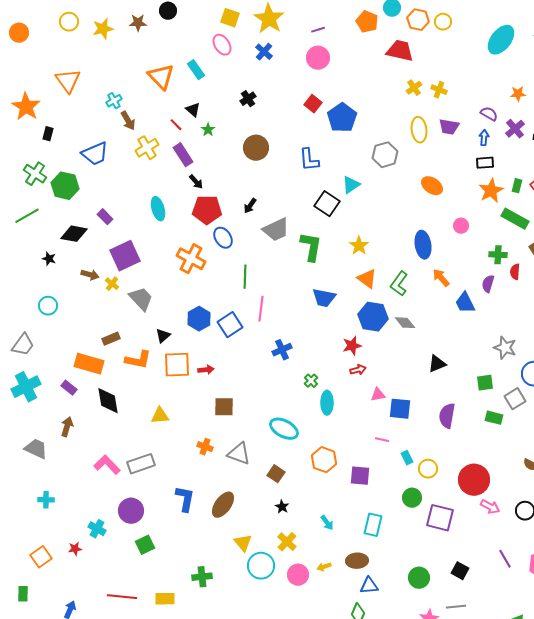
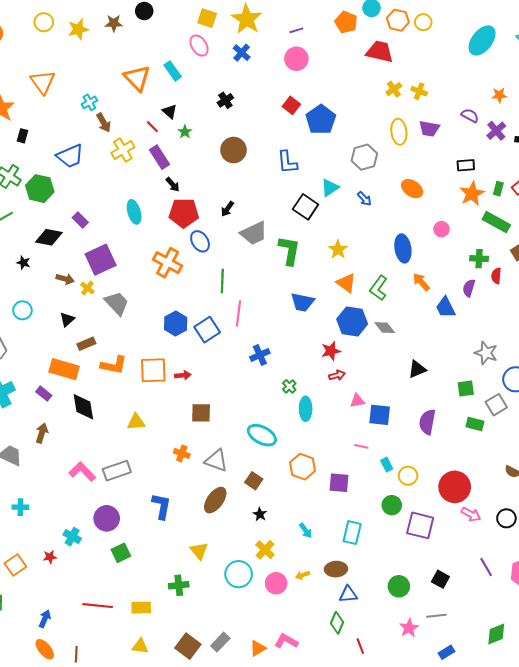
blue arrow: (484, 138) -> (364, 199), moved, turned 133
black triangle: (163, 336) -> (67, 319), moved
brown ellipse: (223, 505) -> (215, 500), moved
yellow triangle: (243, 543) -> (199, 551), moved

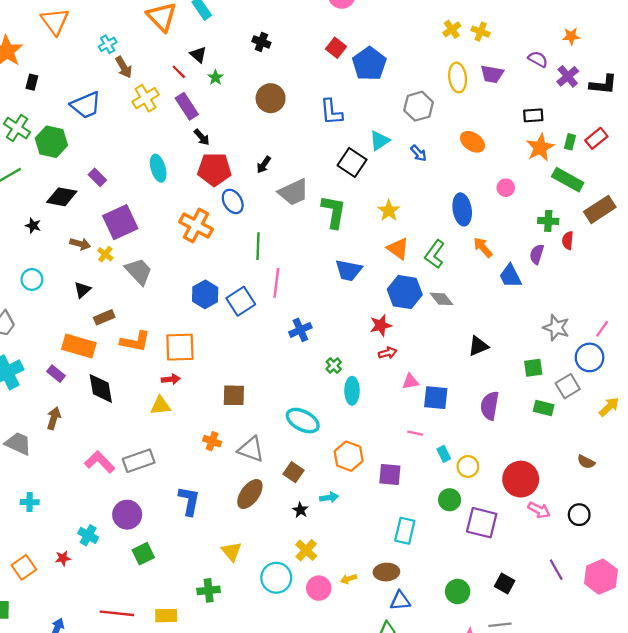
black cross: (225, 100) -> (261, 42), turned -35
red arrow: (183, 375) -> (171, 379), moved
cyan arrow: (306, 531) -> (329, 497), moved, turned -63

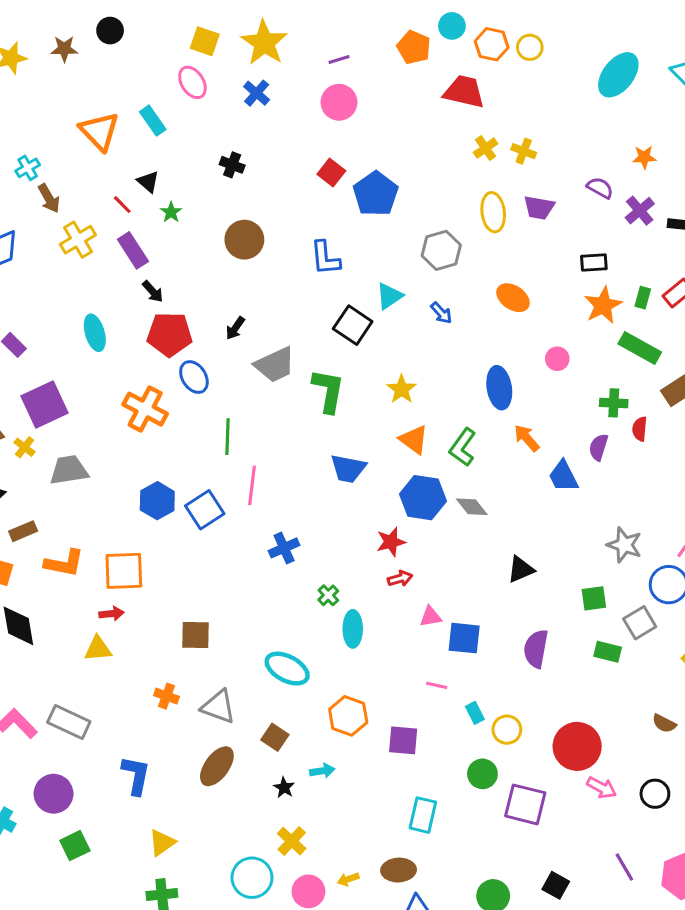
gray trapezoid: (139, 271) -> (69, 470), turned -56
gray rectangle: (139, 461) -> (69, 722), turned 44
yellow triangle: (232, 551) -> (162, 843), moved, turned 35

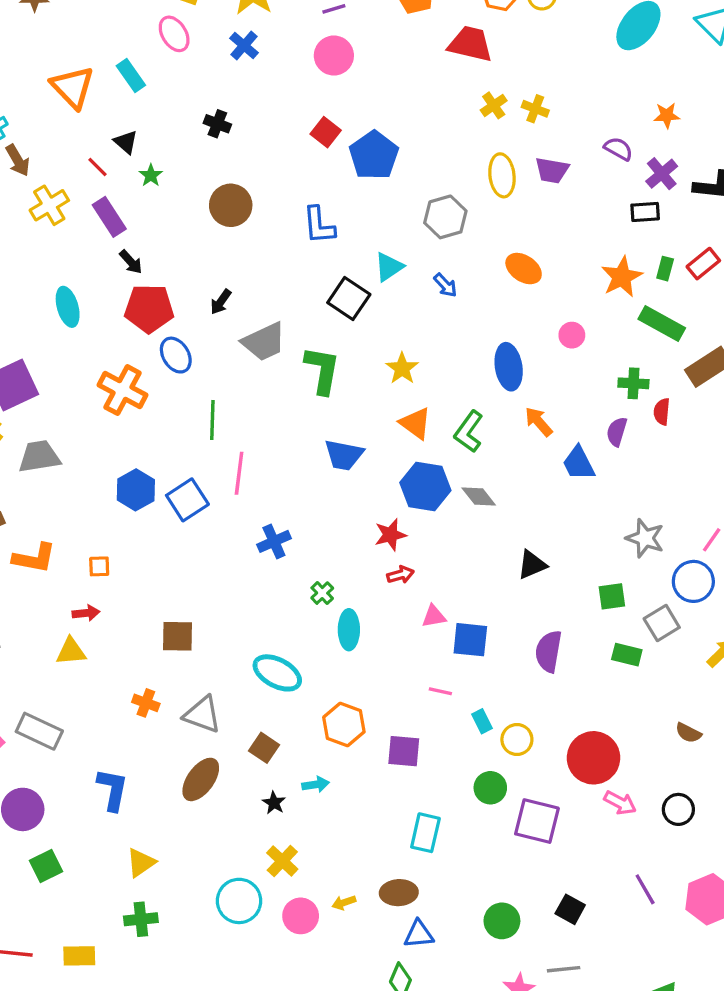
black rectangle: (594, 263) -> (645, 212), moved
orange square: (124, 571) -> (99, 566), size x0.5

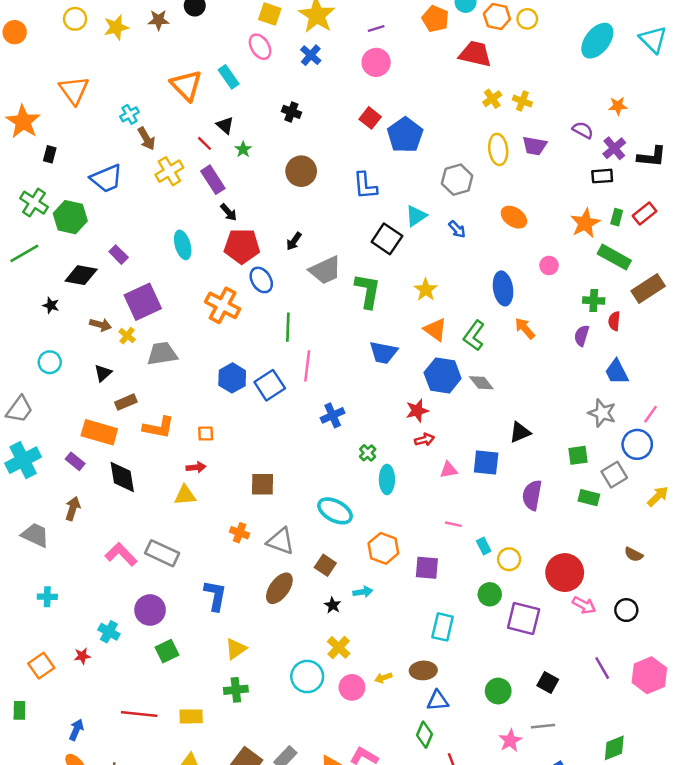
blue trapezoid: (579, 463) -> (617, 372), moved
blue square: (470, 640) -> (486, 463), moved

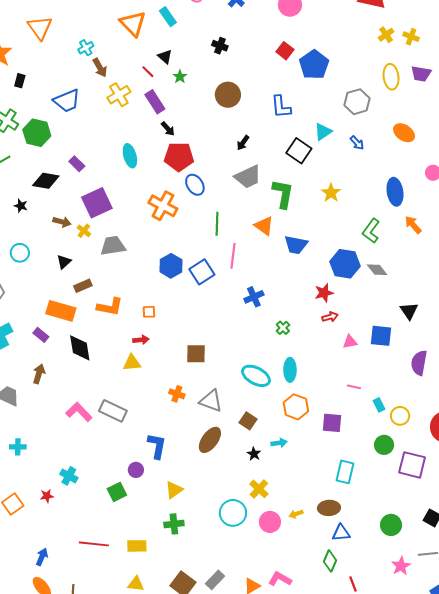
black arrow: (294, 241) -> (243, 143), moved
orange triangle: (435, 330) -> (264, 226), moved
black triangle: (520, 432) -> (409, 311), turned -42
cyan ellipse: (387, 479) -> (290, 370), moved
purple circle: (150, 610) -> (136, 470), moved, size x0.6

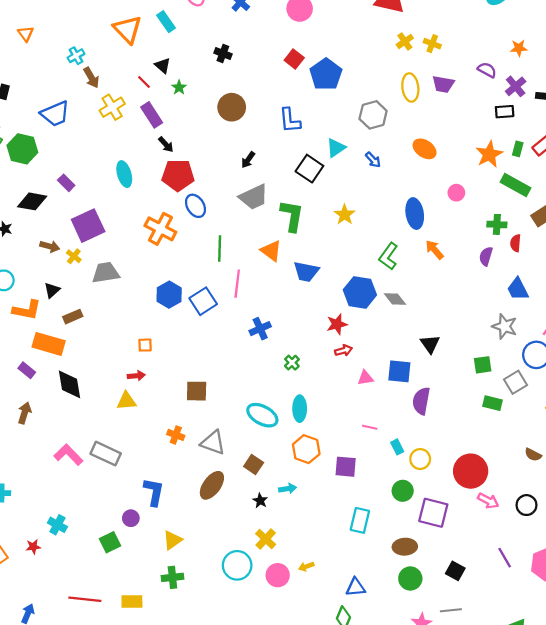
orange triangle: (40, 28) -> (26, 34), size x0.6
orange L-shape: (110, 307) -> (27, 310), moved
purple semicircle: (419, 363) -> (421, 401), moved
brown ellipse: (329, 508) -> (405, 547), moved

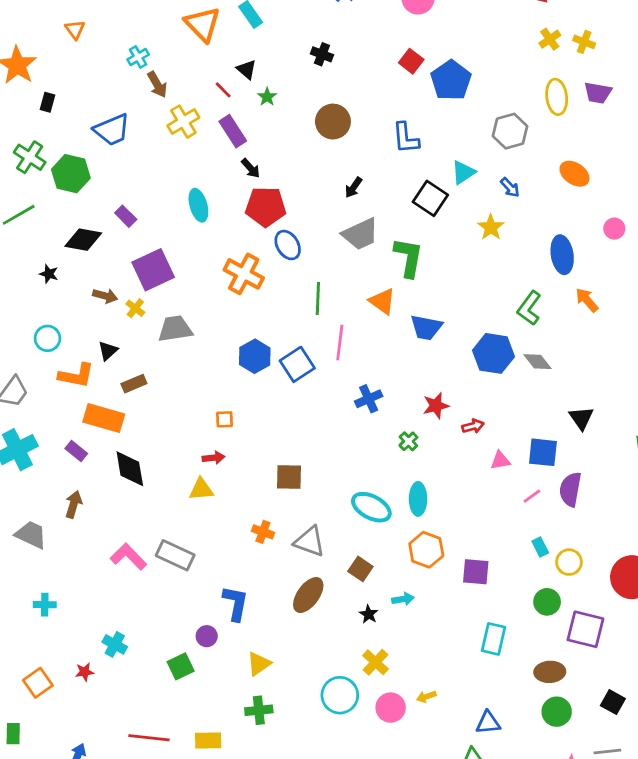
yellow star: (345, 215) -> (491, 227), moved
red star: (337, 324) -> (436, 406), moved
pink line: (370, 427) -> (532, 496), moved, turned -48

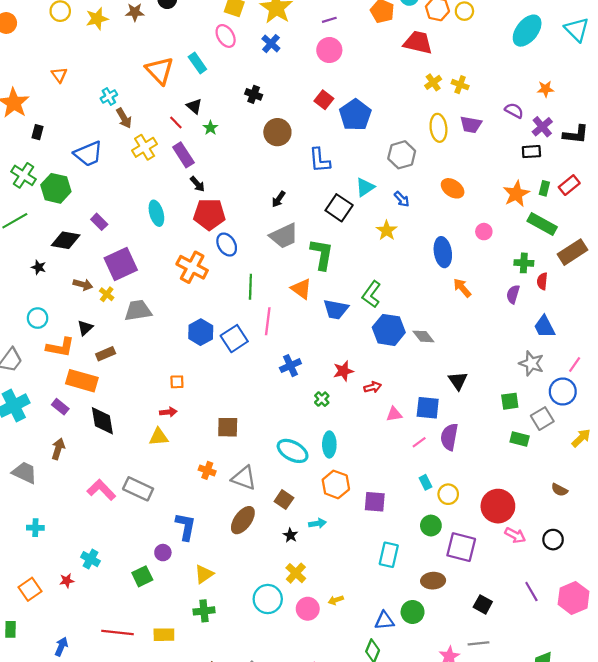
brown circle: (333, 122) -> (277, 132), moved
green L-shape: (529, 308) -> (371, 294), moved
green circle: (557, 712) -> (413, 612), moved

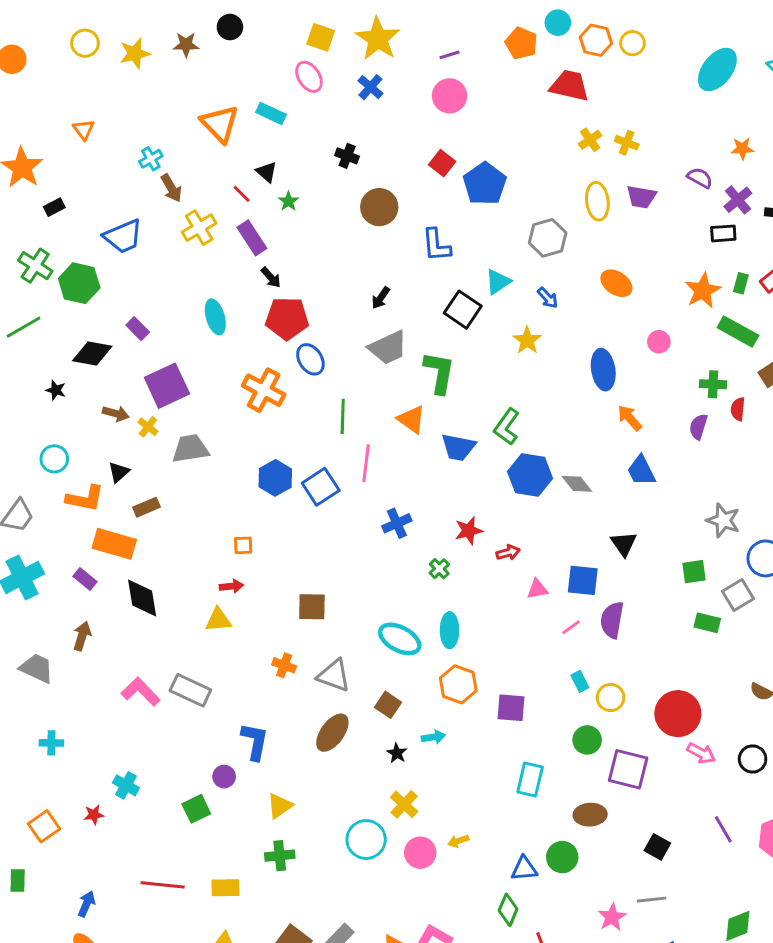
cyan rectangle: (197, 63) -> (271, 113), turned -30
black rectangle: (38, 132) -> (54, 207), turned 48
blue trapezoid: (544, 327) -> (641, 471), moved

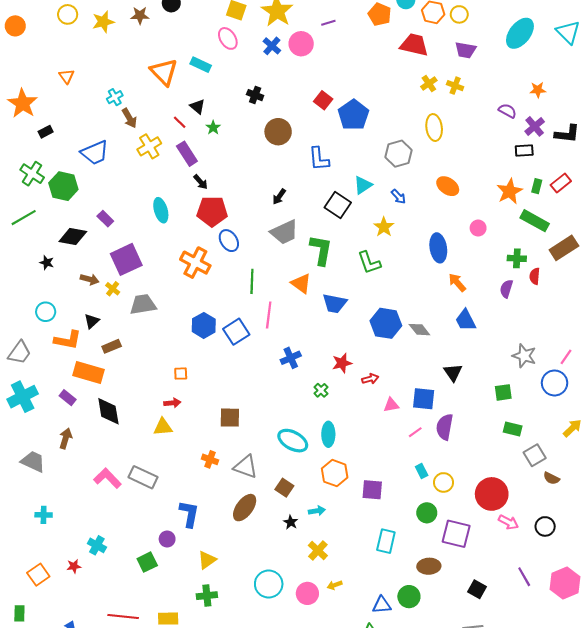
pink circle: (450, 96) -> (301, 44), moved
purple trapezoid: (641, 197) -> (466, 50), moved
green L-shape: (507, 427) -> (369, 263), moved, turned -55
gray square: (738, 595) -> (535, 455), moved
yellow cross: (404, 804) -> (318, 551), moved

